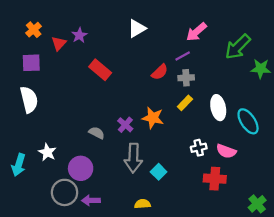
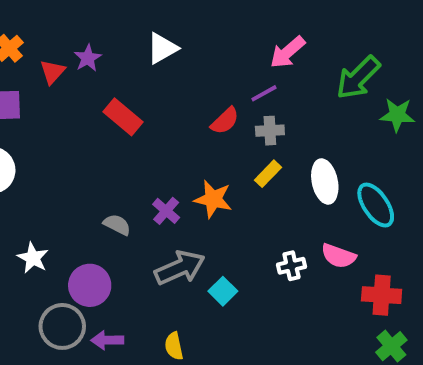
white triangle: (137, 28) -> (162, 48), moved
white cross: (199, 148) -> (291, 266), moved
gray arrow: (133, 158) -> (180, 268), turned -116
red cross: (215, 179) -> (382, 295), moved
yellow semicircle: (143, 204) -> (174, 346), moved, turned -98

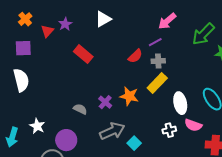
yellow rectangle: (268, 174) -> (157, 83), size x1.5
white ellipse: (325, 182) -> (180, 103), moved

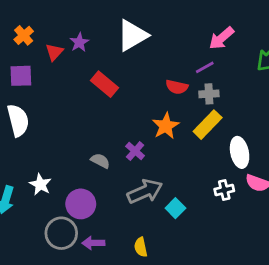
white triangle: (103, 19) -> (132, 35), size x1.4
red semicircle: (135, 56) -> (177, 87), turned 56
orange star: (129, 96) -> (166, 126), moved, turned 30

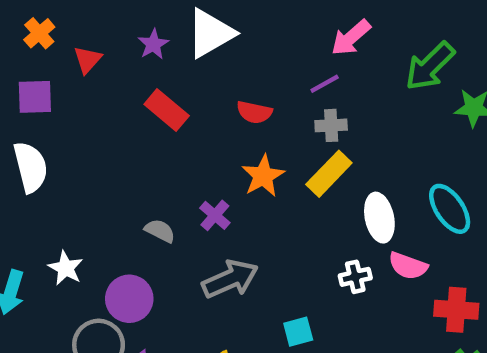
purple star: (79, 42) -> (153, 44), moved
red semicircle: (177, 87) -> (254, 112), moved
cyan square: (175, 208) -> (298, 332), moved, turned 30

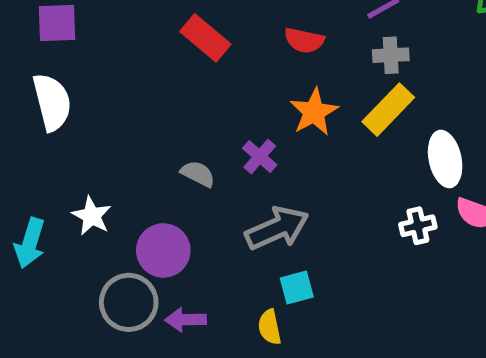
cyan square: (298, 332) -> (297, 288), moved

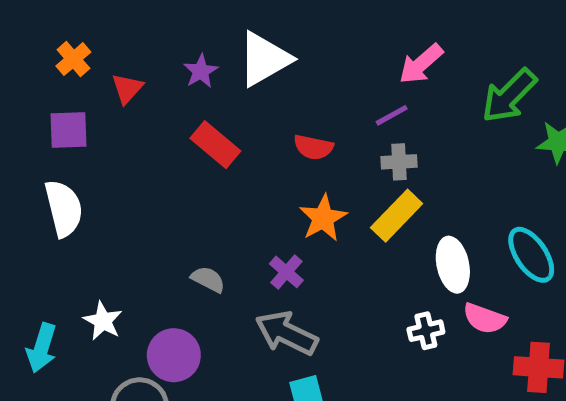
purple cross: (260, 157) -> (286, 272), moved
gray arrow: (277, 228) -> (286, 333), turned -130

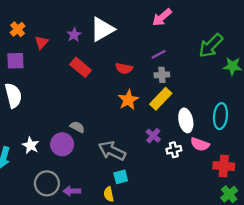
pink arrow: (421, 64) -> (162, 17), moved
cyan ellipse: (531, 255) -> (220, 116), turned 40
purple cross: (286, 272) -> (153, 136), moved
purple circle: (174, 355) -> (62, 144), moved

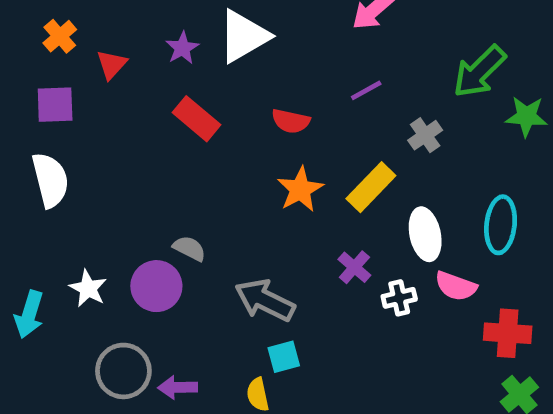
gray cross: (162, 75) -> (425, 135), moved, turned -32

